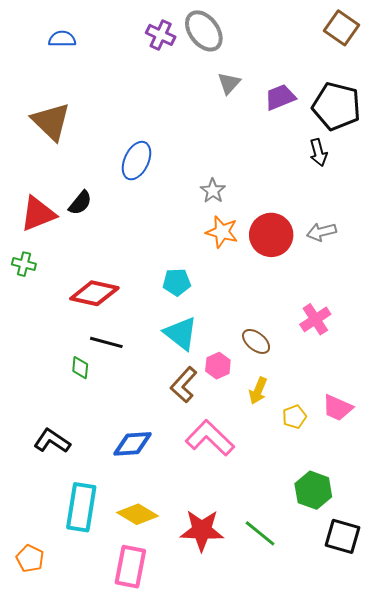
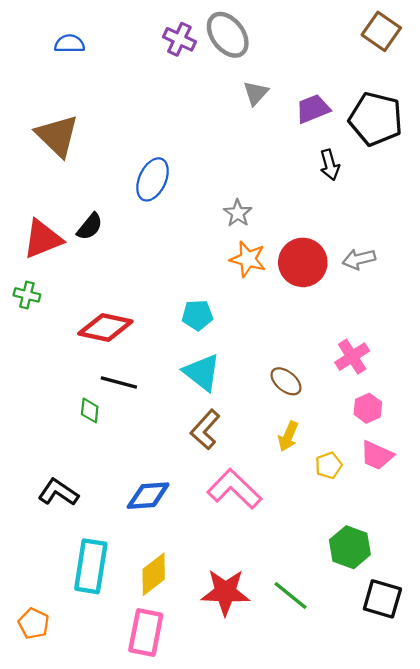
black arrow: (318, 153) -> (330, 165), moved
pink hexagon: (218, 366) -> (368, 408), moved
yellow diamond: (138, 514) -> (154, 574), turned -69

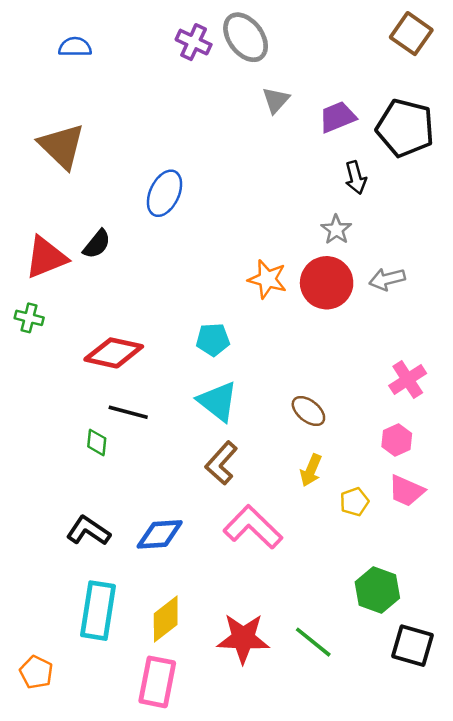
gray star: (238, 213) -> (336, 230), moved
pink cross: (352, 357) -> (408, 380), moved
black L-shape: (58, 492) -> (88, 531), moved

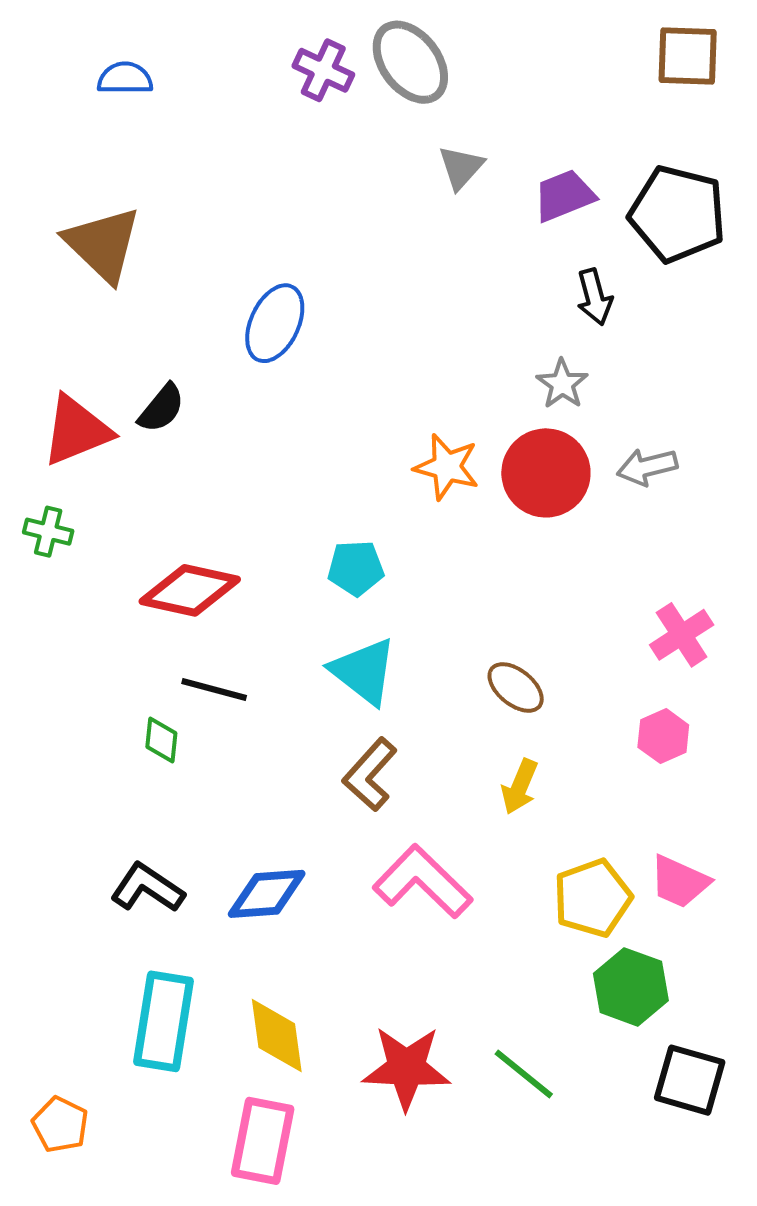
brown square: (411, 34) -> (688, 56), turned -33
pink trapezoid: (406, 491) -> (680, 882), moved
yellow pentagon: (354, 502) -> (593, 898), moved, size x1.6
yellow diamond: (166, 619) -> (277, 1036), turned -60

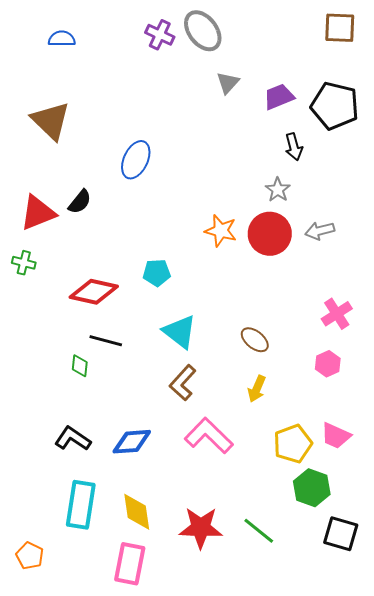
cyan pentagon: (356, 568) -> (157, 273), moved

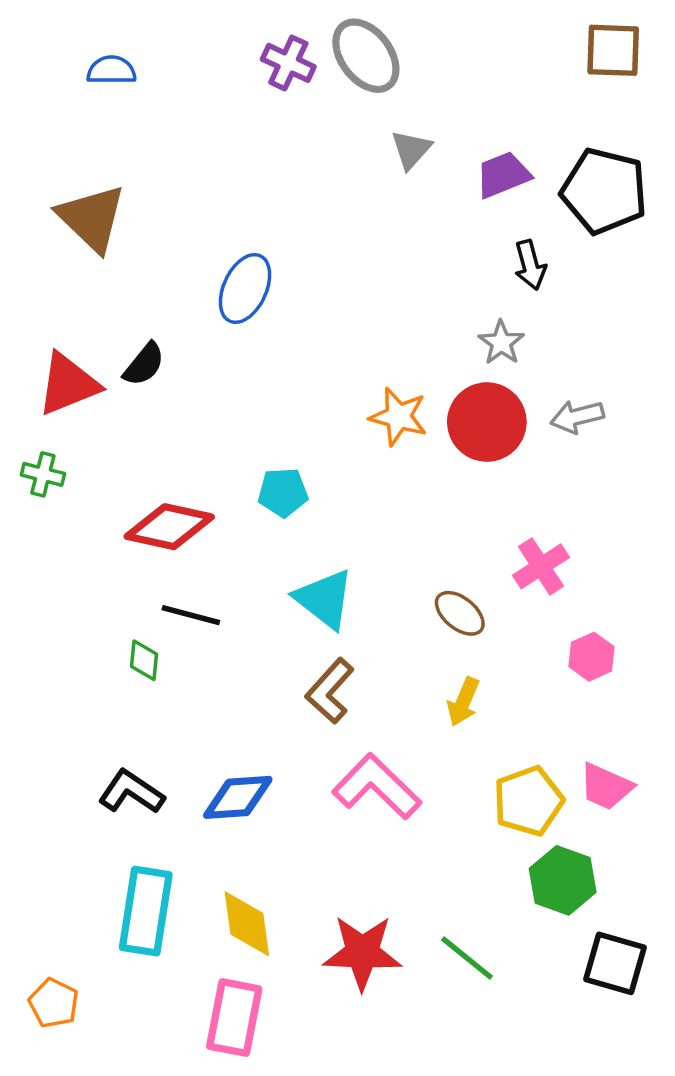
pink cross: (337, 314) -> (541, 566), moved

